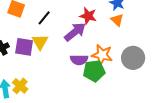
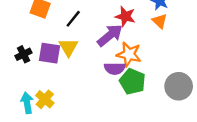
orange star: (102, 55) -> (129, 54), moved
gray circle: (133, 58) -> (179, 86), moved
green pentagon: (94, 71) -> (132, 82), turned 30

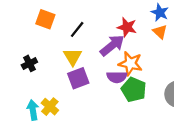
purple square: (50, 53) -> (78, 78), moved, turned -30

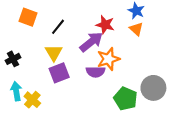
orange star: (130, 63) -> (108, 59), turned -30
green pentagon: (134, 90) -> (126, 99), moved
cyan arrow: (33, 110) -> (16, 91), moved

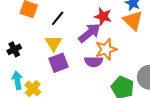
orange triangle: (136, 29) -> (133, 20), size x1.5

